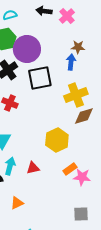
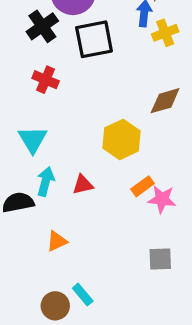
yellow cross: (76, 95) -> (165, 33), moved, size x0.7

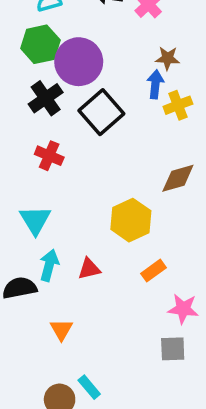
black square: (94, 39) -> (101, 112), turned -30
pink star: (162, 199) -> (183, 309), moved
orange triangle: (57, 241) -> (61, 330), turned -35

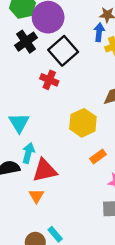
red cross: (49, 156) -> (49, 80), moved
red triangle: (89, 269) -> (45, 170), moved, size x1.6

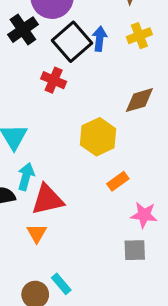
blue arrow: (99, 32) -> (100, 39), moved

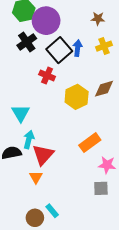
yellow hexagon: (98, 137) -> (77, 97), moved
orange rectangle: (118, 181) -> (90, 143), size x1.5
red triangle: (47, 200) -> (43, 155), turned -35

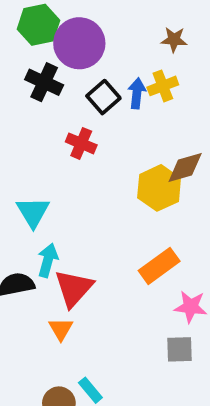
black cross: (27, 42) -> (44, 82), turned -30
yellow cross: (104, 46) -> (163, 86), moved
black square: (59, 50) -> (103, 97), size x0.7
yellow hexagon: (77, 97) -> (159, 188), moved

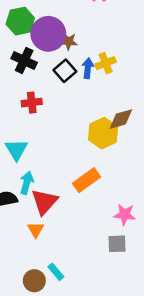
brown star: (174, 40) -> (69, 41), moved
red cross: (81, 143) -> (32, 103), moved, turned -30
orange rectangle: (159, 266) -> (86, 180), moved

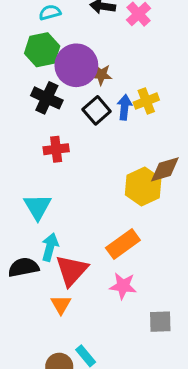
pink star: (125, 215) -> (123, 286), moved

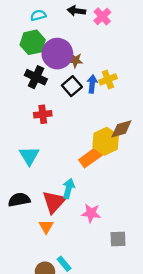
orange rectangle: (123, 244) -> (91, 157), moved
cyan arrow: (50, 247) -> (69, 188), moved

